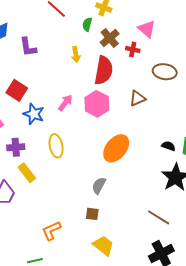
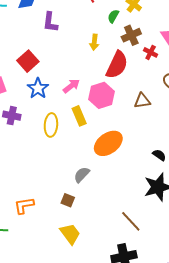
yellow rectangle: (27, 173) -> (79, 116), moved

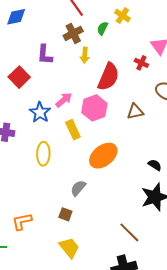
purple L-shape: (50, 22) -> (45, 55), moved
brown cross: (131, 35) -> (73, 33), moved
blue star: (38, 88) -> (40, 112), moved
yellow ellipse: (51, 125) -> (43, 154), moved

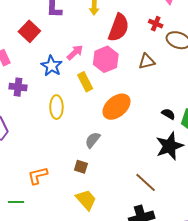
red cross: (141, 63) -> (156, 24), moved

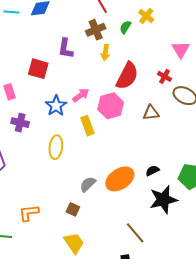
red square: (29, 31) -> (38, 69), turned -35
orange ellipse: (117, 107) -> (120, 179), moved
black semicircle: (168, 114) -> (152, 171), moved, turned -64

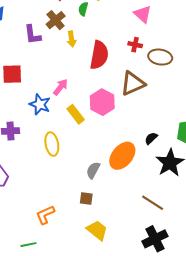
purple L-shape: (66, 48) -> (32, 35), moved
pink hexagon: (111, 106) -> (102, 102), moved
brown triangle: (151, 113) -> (133, 83), size x1.5

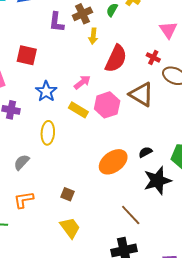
brown triangle: (133, 83) -> (141, 94), turned 40
pink arrow: (61, 87) -> (82, 82), moved
yellow rectangle: (76, 114) -> (78, 110), turned -36
gray semicircle: (93, 170) -> (22, 162), moved

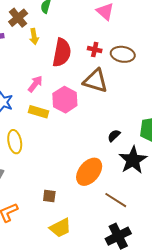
red cross: (153, 57) -> (95, 49), moved
orange ellipse: (113, 162) -> (89, 172), moved
yellow trapezoid: (70, 228) -> (60, 228), turned 115

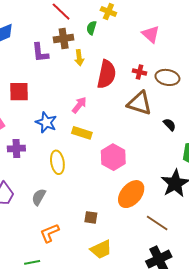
brown cross: (18, 18) -> (64, 38), turned 30
pink hexagon: (65, 100) -> (113, 157), moved
black semicircle: (114, 136) -> (170, 125), moved, turned 88

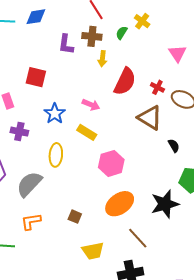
pink arrow: (79, 105) -> (91, 105), turned 60
gray semicircle: (39, 197) -> (29, 184), size x1.6
yellow trapezoid: (101, 249) -> (93, 251), moved

